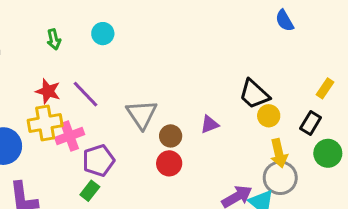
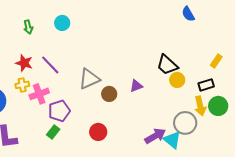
gray triangle: (142, 114) -> (89, 79), turned 40
yellow cross: (45, 123) -> (22, 85), size x0.6
black rectangle: (311, 123) -> (206, 85), turned 42
yellow arrow: (279, 153) -> (200, 106), moved
red circle: (169, 163) -> (98, 132), moved

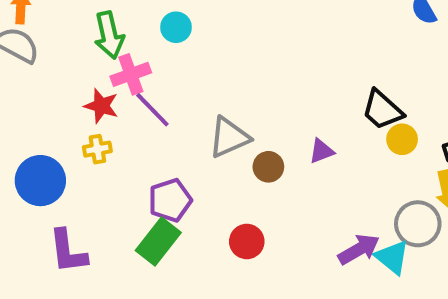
green arrow: (28, 27) -> (109, 35), size x1.6
pink cross: (39, 94) -> (131, 74), moved
green rectangle: (53, 132) -> (158, 241), size x1.6

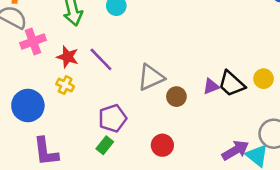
pink cross: (131, 74) -> (33, 42), moved
black trapezoid: (382, 110) -> (232, 84), moved
yellow cross: (97, 149) -> (65, 85), turned 36
green rectangle: (158, 241) -> (105, 145), size x0.6

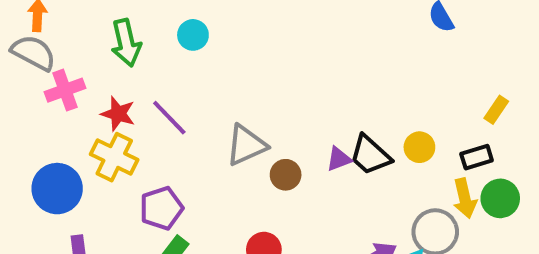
yellow cross: (65, 85) -> (114, 157), size x1.6
purple pentagon: (112, 118) -> (161, 208), moved

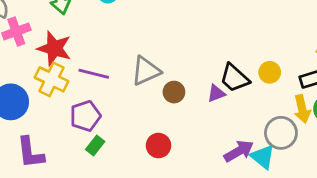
red star: (118, 114) -> (54, 48), size x1.4
purple line: (169, 118) -> (94, 74), moved, turned -32
purple triangle: (339, 159) -> (216, 93), moved

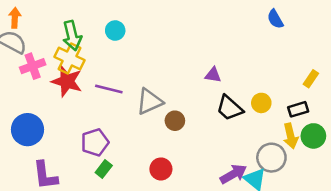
purple line: (94, 74) -> (109, 89), moved
yellow cross: (51, 79) -> (69, 58), moved
purple triangle: (216, 93) -> (213, 75), moved, turned 30

